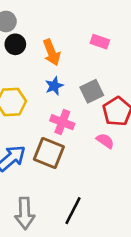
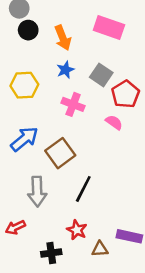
pink rectangle: (100, 42) -> (109, 28), size x1.6
gray square: (92, 91) -> (101, 75), turned -30
brown square: (49, 153) -> (60, 153), moved, turned 32

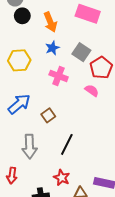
brown square: (60, 153) -> (48, 115), size x0.6
red arrow: (15, 227) -> (12, 176), turned -56

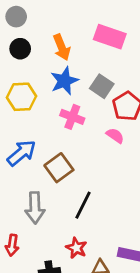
black circle: (22, 16) -> (20, 49), moved
blue star: (52, 48) -> (64, 81), size x1.5
brown square: (48, 115) -> (59, 168), size x1.5

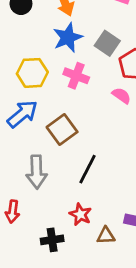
yellow hexagon: (22, 97) -> (32, 73), moved

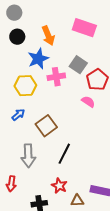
blue star: (68, 38) -> (38, 59), moved
pink cross: (76, 76) -> (56, 77), moved, turned -30
blue arrow: (22, 114) -> (18, 115), size x0.6

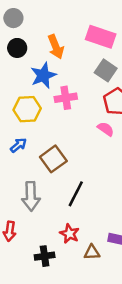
gray square: (78, 65) -> (106, 70), moved

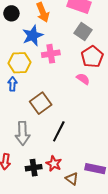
blue arrow: (18, 145) -> (12, 84), moved, turned -48
brown triangle: (92, 252) -> (72, 179), turned 40
black cross: (45, 256) -> (34, 168), moved

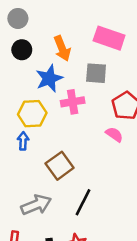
gray square: (83, 32) -> (96, 73), moved, turned -30
gray arrow: (23, 133) -> (36, 205), turned -110

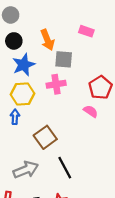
pink rectangle: (109, 38) -> (86, 31), size x0.6
gray square: (96, 73) -> (64, 59), moved
blue star: (49, 78) -> (24, 65), moved
black line: (83, 202) -> (65, 168), turned -55

